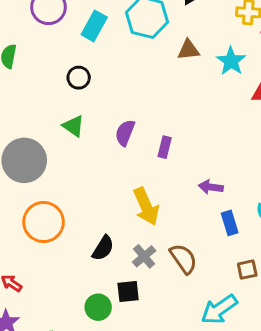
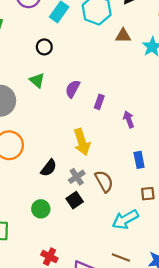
purple arrow: (211, 187) -> (129, 119), moved, turned 56
black square: (128, 291) -> (75, 200), moved, turned -35

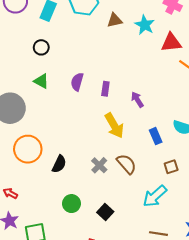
yellow arrow: (82, 142) -> (114, 126), moved
black semicircle: (49, 168) -> (59, 164), moved
black square: (75, 200) -> (105, 212), moved

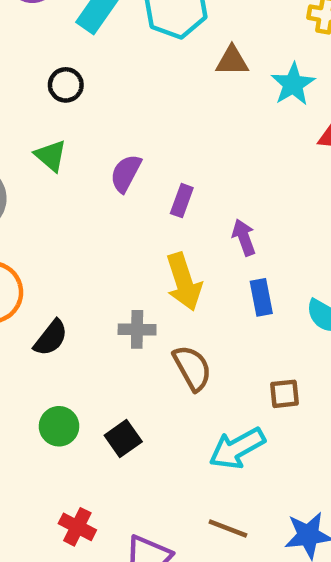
blue rectangle: (156, 136) -> (261, 297), moved
gray cross: (99, 165) -> (137, 329), moved, turned 35
black square: (105, 212) -> (123, 439), moved

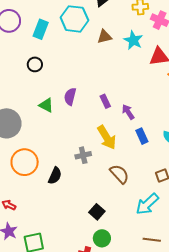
green triangle: (51, 156) -> (46, 105), moved
purple rectangle: (182, 201) -> (105, 101), moved, turned -32
gray cross: (137, 329) -> (83, 155), moved
green circle: (59, 426) -> (102, 238), moved

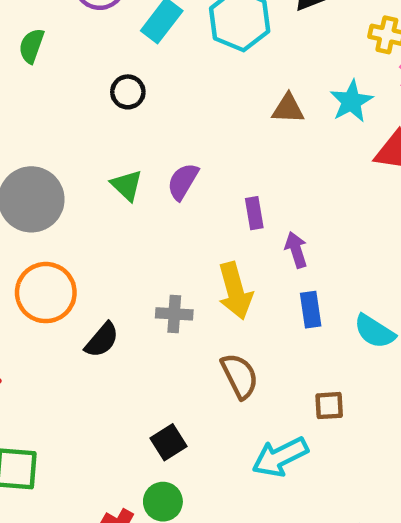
brown triangle: (104, 37) -> (288, 109), moved

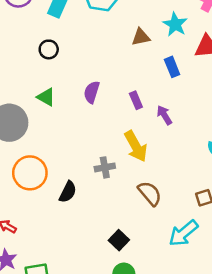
green triangle: (127, 185) -> (46, 97), moved
blue rectangle: (311, 310) -> (172, 67), moved

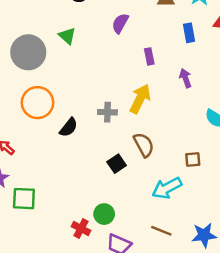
purple semicircle: (92, 92) -> (120, 23), moved
purple arrow: (164, 115) -> (185, 78), moved
yellow arrow: (136, 146) -> (140, 99), turned -136
black square: (119, 240) -> (117, 164), moved

